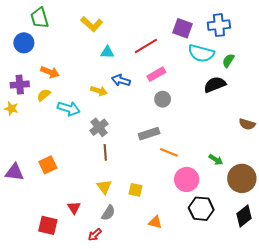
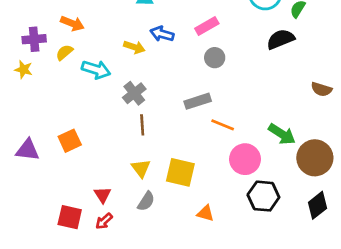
green arrow: (216, 160) -> (282, 134), size x1.5
yellow square: (135, 190) -> (180, 172), size x1.6
red arrow: (95, 235) -> (104, 221), moved

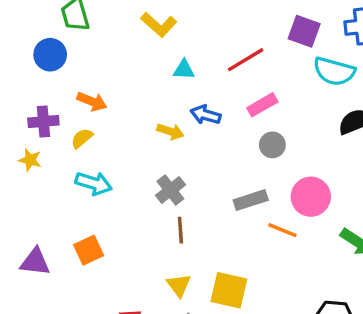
cyan arrow: (96, 70) -> (94, 183), moved
pink circle: (245, 159) -> (311, 197), moved

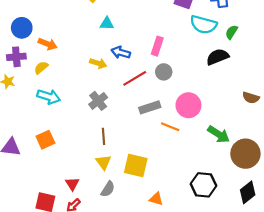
blue circle: (50, 55) -> (22, 28), moved
red line: (246, 60) -> (135, 78), moved
pink rectangle: (262, 105) -> (157, 46), turned -42
brown line: (180, 230) -> (103, 136), moved

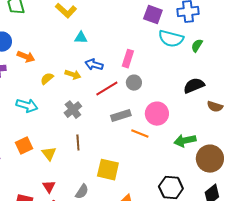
black semicircle: (217, 57) -> (194, 86), moved
yellow semicircle: (41, 68) -> (47, 79), moved
green arrow: (219, 134) -> (185, 141), turned 135
yellow triangle: (103, 162) -> (49, 154), moved

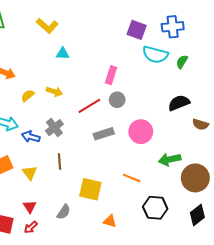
blue arrow: (94, 65) -> (31, 137), moved
orange line: (140, 134) -> (132, 178), moved

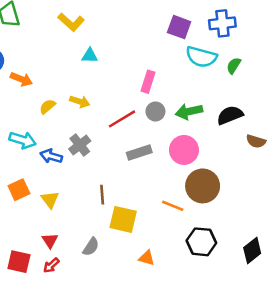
green arrow: (170, 159) -> (189, 111), moved
brown line: (60, 161) -> (102, 195), moved
brown circle: (195, 178) -> (203, 186), moved

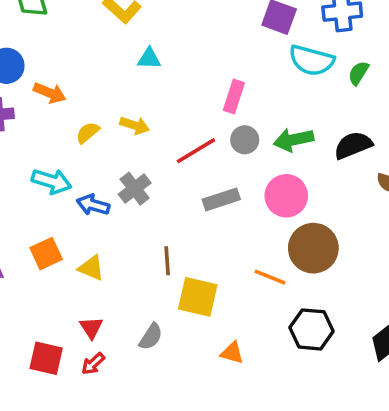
yellow triangle: (50, 200) -> (91, 268), turned -30

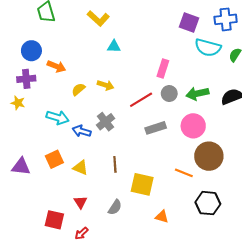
brown line: (167, 261) -> (115, 164), moved
red arrow: (93, 364) -> (82, 233), moved

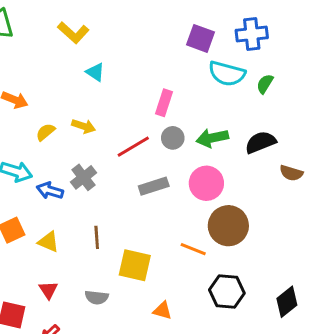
cyan triangle: (114, 47) -> (95, 72), turned 32
gray semicircle: (115, 207) -> (97, 297), turned 63

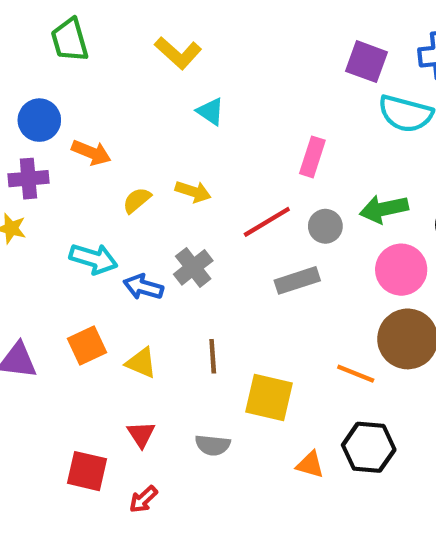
gray circle: (173, 138) -> (325, 226), moved
pink circle: (206, 183) -> (401, 270), moved
black hexagon: (227, 292) -> (369, 447), moved

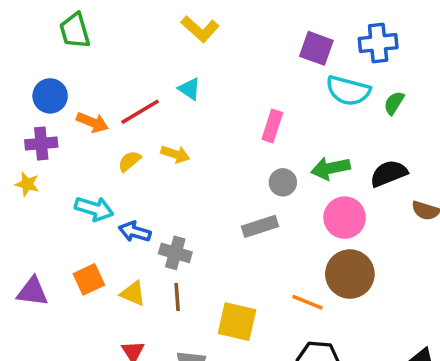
yellow L-shape: (178, 53) -> (200, 29), moved
red line: (267, 222) -> (140, 112), moved
gray cross: (193, 267) -> (175, 253), moved, turned -36
brown line: (213, 356) -> (177, 297), moved

